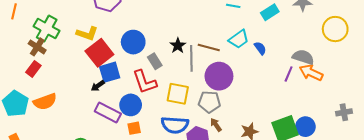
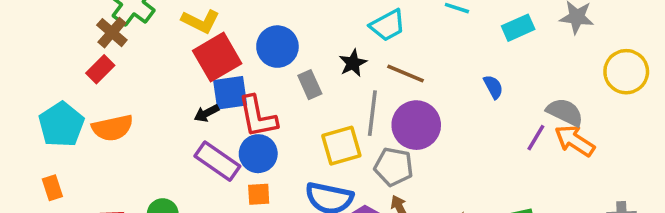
cyan trapezoid: (239, 39) -> (388, 25), moved
gray line: (191, 58) -> (372, 113), moved
red L-shape: (145, 82) -> (258, 117), moved
yellow square: (178, 94) -> (341, 146), turned -35

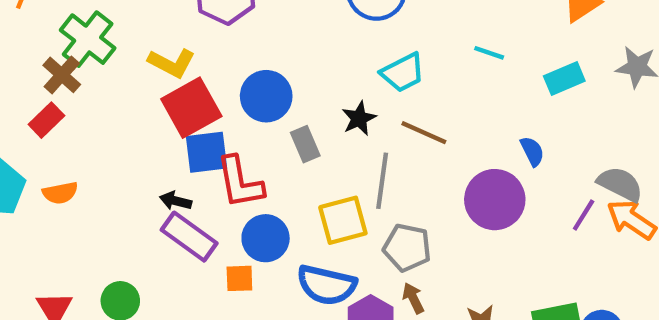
black arrow: (207, 113) -> (176, 201), moved, turned 40
purple circle: (416, 125) -> (495, 200), moved
orange semicircle: (112, 128) -> (60, 193), size x0.7
blue circle: (258, 154) -> (266, 238), moved

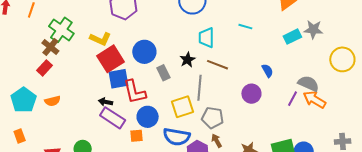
cyan trapezoid: (403, 73) -> (206, 38), turned 120
cyan rectangle: (564, 79) -> (292, 37), moved
purple circle: (495, 200) -> (251, 94), size x0.7

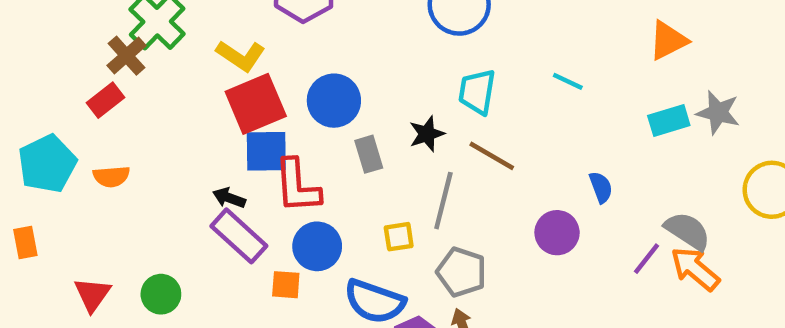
yellow square: (183, 107) -> (399, 237), size x0.6

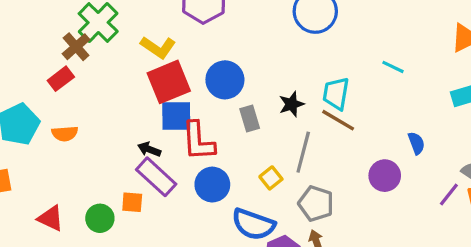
cyan trapezoid: (477, 92) -> (336, 94), moved
yellow square: (399, 237) -> (271, 178), turned -30
orange square: (286, 285) -> (132, 202), moved
red triangle: (92, 294) -> (51, 218), turned -40

